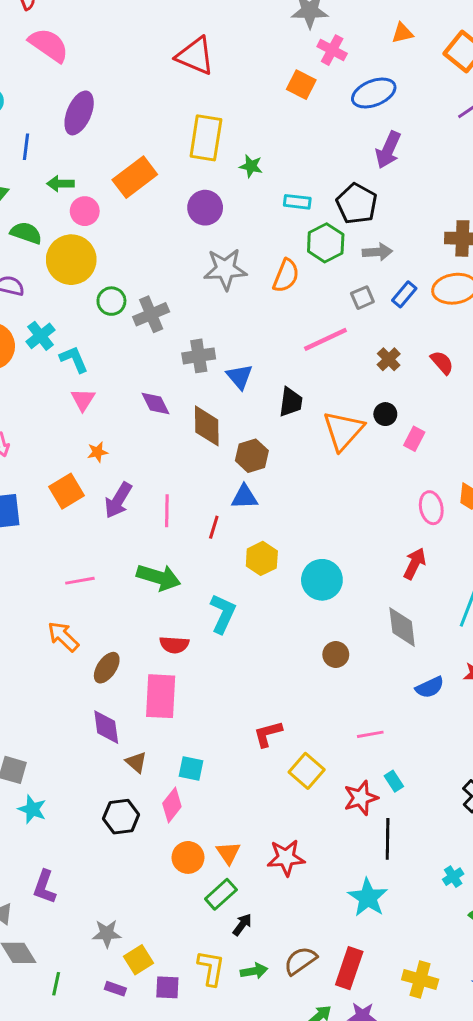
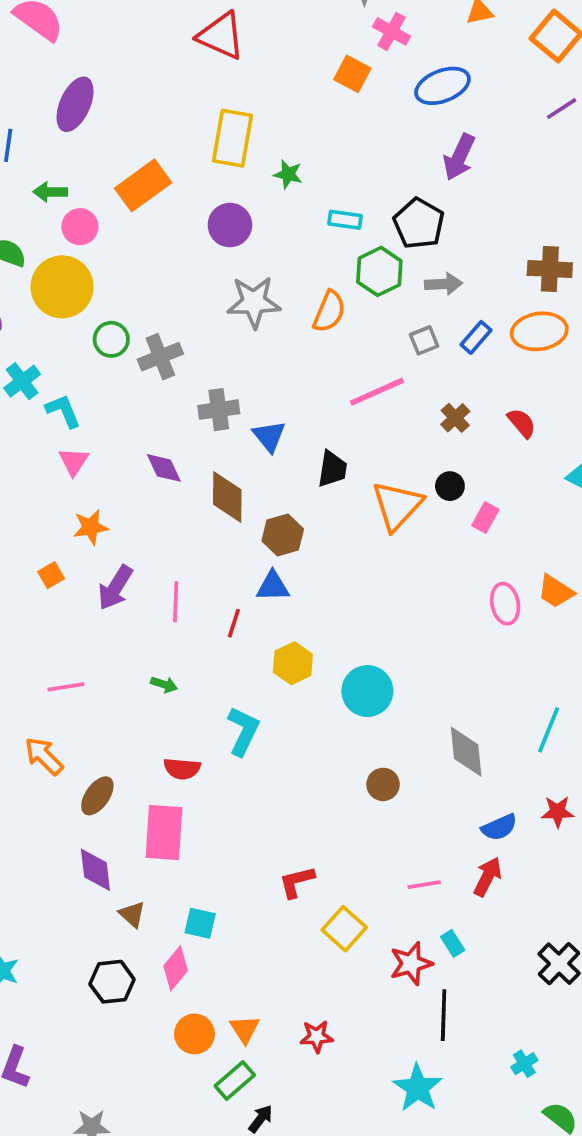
orange star: (98, 452) -> (91, 527), size x1.4
orange square: (67, 491) -> (51, 575), size x0.6
red arrow: (415, 564) -> (488, 877), moved
green arrow: (159, 577) -> (164, 684), size x0.5
red star: (286, 858) -> (317, 1036), size x0.7

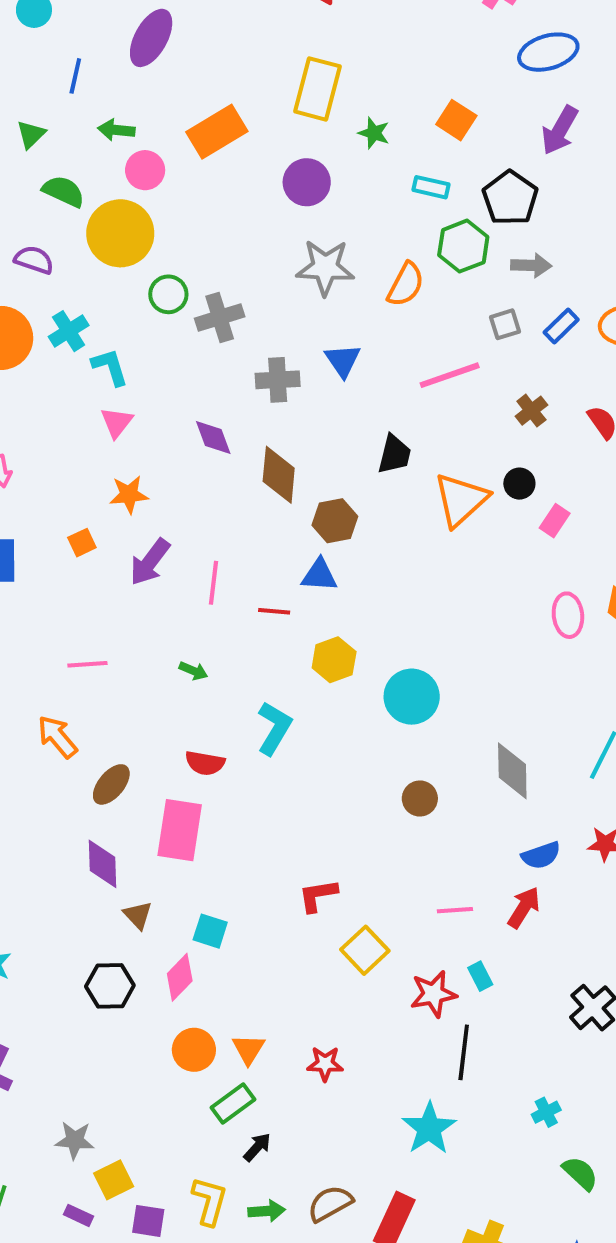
orange square: (352, 74) -> (456, 120), moved
blue triangle: (269, 436) -> (343, 361), moved
red line: (234, 623) -> (274, 611), turned 72

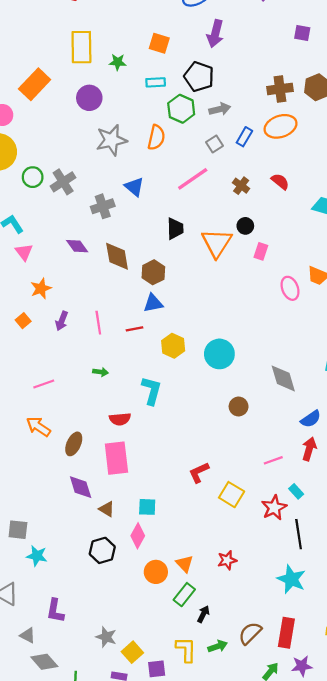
pink rectangle: (555, 521) -> (261, 251), moved
purple arrow: (150, 562) -> (62, 321), size x0.7
gray star: (75, 1140) -> (106, 637), turned 30

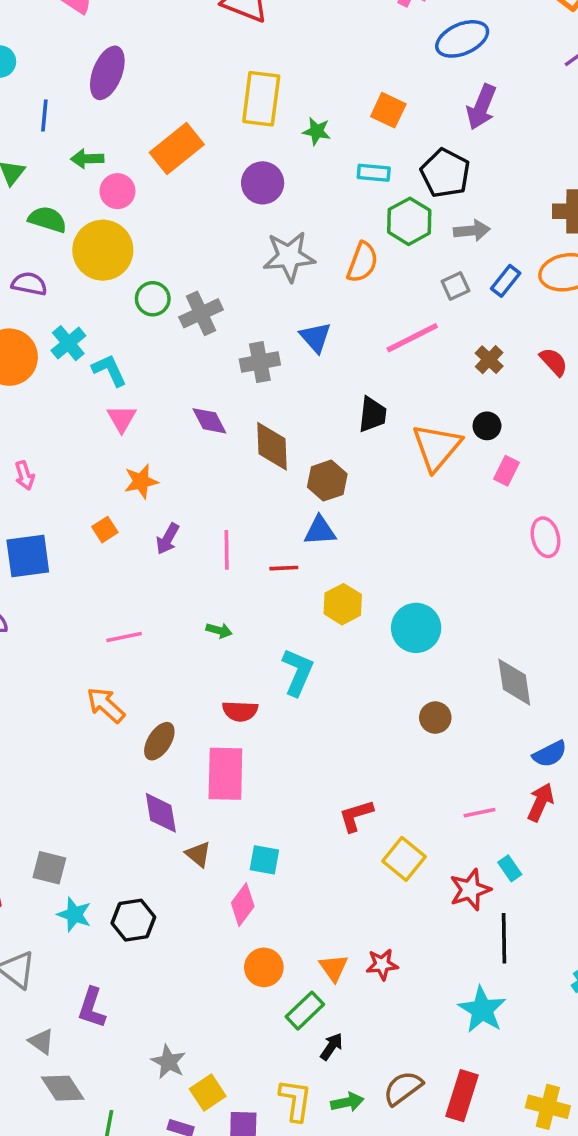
black hexagon: (102, 550) -> (133, 920), moved
orange triangle: (185, 564) -> (334, 968), moved

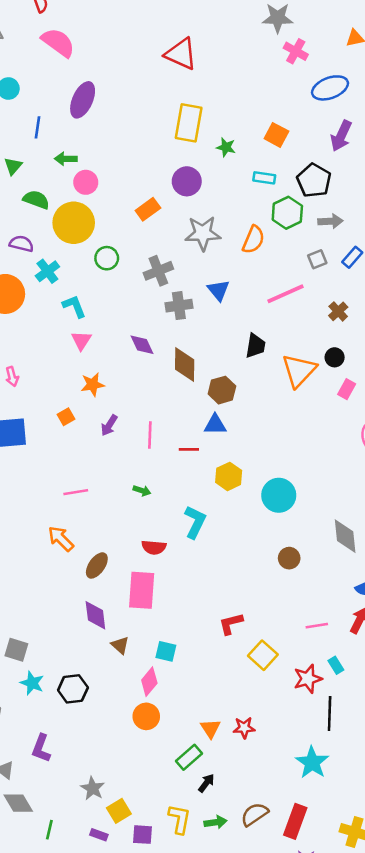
orange rectangle: (177, 148) -> (148, 209), moved, size x0.7
gray cross: (201, 313) -> (158, 271), moved
cyan cross: (68, 343) -> (47, 271), moved
orange circle: (264, 967) -> (146, 716), moved

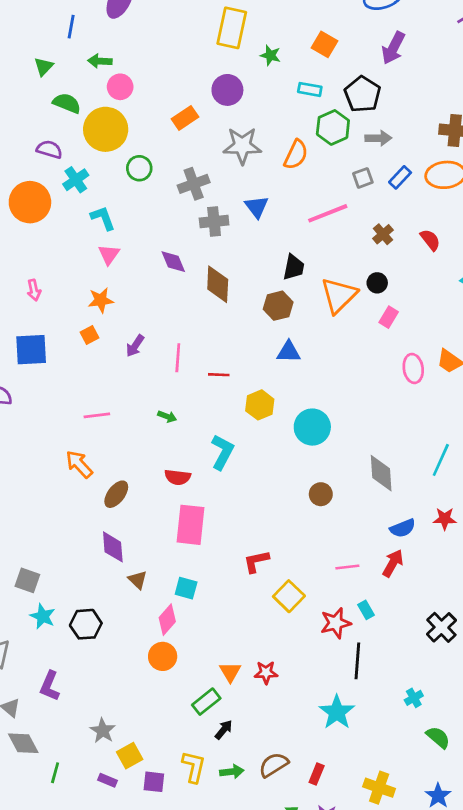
orange star: (93, 385) -> (101, 300), moved
brown hexagon: (222, 390) -> (278, 306), moved
blue triangle: (215, 425) -> (289, 352), moved
pink rectangle: (142, 590) -> (190, 525), moved
red rectangle: (295, 821) -> (317, 774), size x0.6

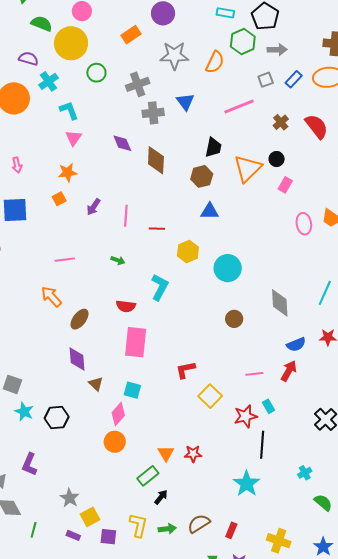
red semicircle: (430, 240) -> (317, 126), size x1.5

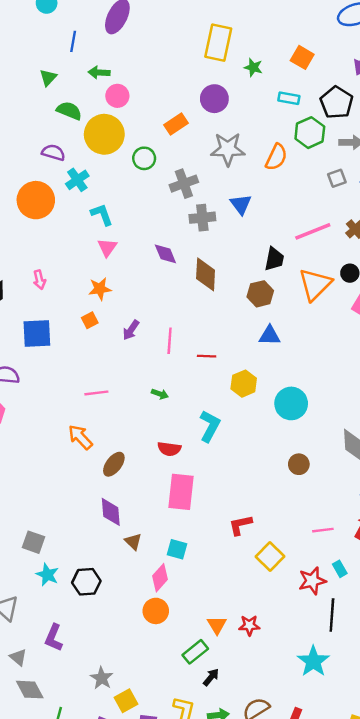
green circle: (96, 73) -> (144, 158), moved
pink line: (239, 106) -> (313, 231), moved

